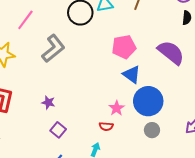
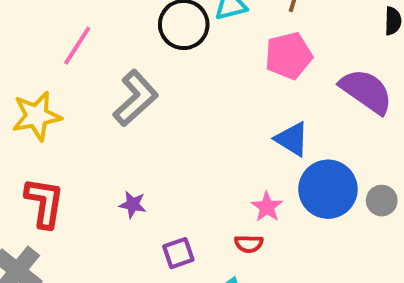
pink pentagon: (124, 47) -> (289, 56), moved
purple square: (58, 130) -> (178, 253), moved, turned 35
gray circle: (152, 130) -> (382, 201), moved

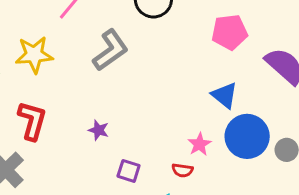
purple square: (178, 253) -> (129, 171), turned 30

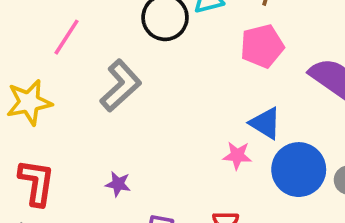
pink star: (199, 144) -> (237, 155), moved, turned -30

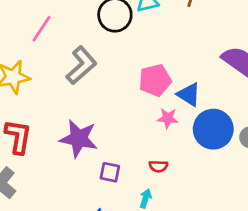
pink pentagon: (262, 46) -> (155, 80), moved
purple star: (118, 184) -> (79, 138), size x2.0

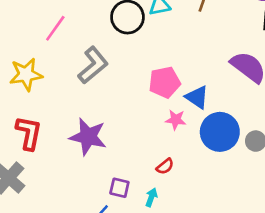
red semicircle: (158, 166) -> (165, 166), turned -42
purple square: (110, 172) -> (119, 188), moved

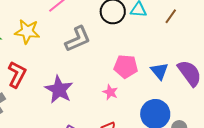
blue triangle: (197, 97) -> (159, 71), moved
pink star: (176, 120) -> (110, 92), moved

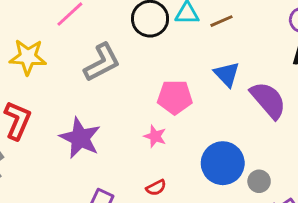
brown line: (171, 16) -> (222, 21), moved, turned 35
blue triangle: (159, 71) -> (227, 74), moved

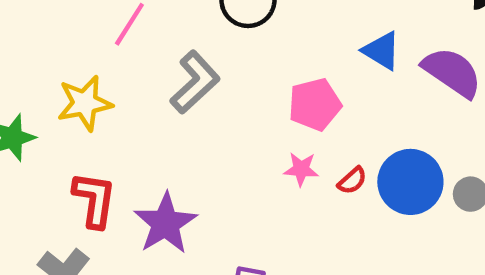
purple star: (80, 138) -> (165, 223), moved, turned 30
red semicircle: (156, 188) -> (352, 181), moved

